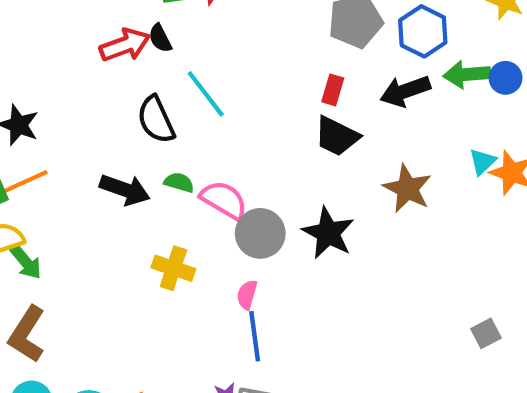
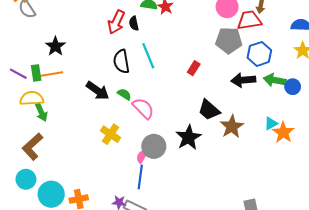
red arrow: (125, 45) -> (116, 22), turned 120
red rectangle: (333, 90) -> (194, 68), moved
black trapezoid: (337, 136) -> (209, 110), moved
gray circle: (260, 233) -> (154, 146), moved

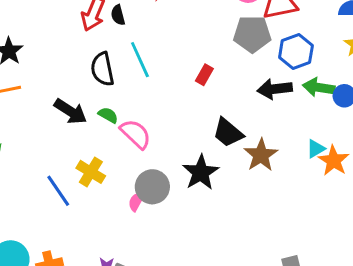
blue line: (140, 177) -> (58, 191), moved, turned -40

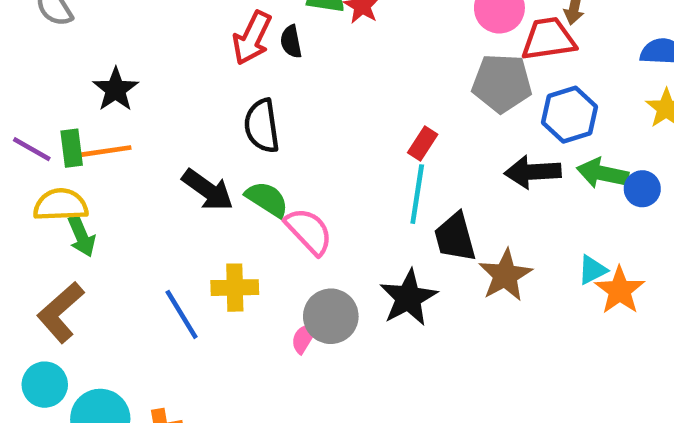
cyan line: (140, 60) -> (417, 194), moved, turned 30
green semicircle: (108, 115) -> (267, 199), size x1.4
black trapezoid: (228, 133) -> (455, 237), turned 32
yellow cross: (91, 172) -> (235, 288), turned -36

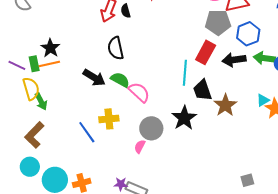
black star: (116, 89) -> (50, 48), moved
red rectangle: (423, 143) -> (206, 52), moved, size x1.6
yellow semicircle: (61, 205) -> (31, 89), turned 80
pink semicircle: (304, 338) -> (140, 146), moved

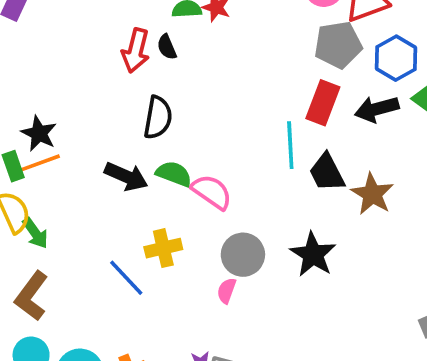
black semicircle: (116, 48) -> (158, 118), turned -150
black star: (184, 118) -> (313, 254), moved

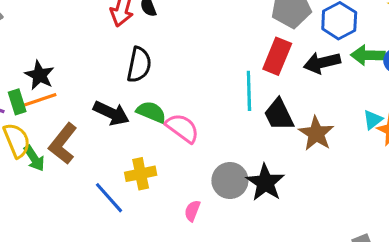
gray circle: (243, 255) -> (230, 180), moved
brown L-shape: (31, 296) -> (63, 144), moved

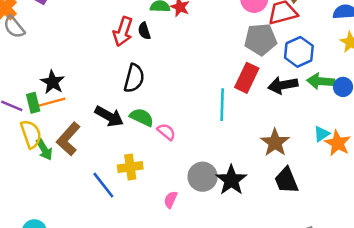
black trapezoid: (279, 115) -> (286, 180), moved
pink semicircle: (182, 128) -> (166, 132), size x0.7

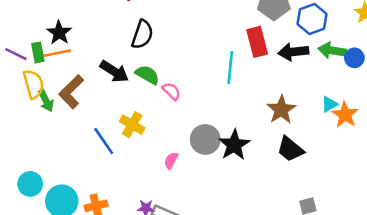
red rectangle: (247, 78) -> (257, 42), turned -44
yellow cross: (130, 167) -> (132, 125), turned 35
black trapezoid: (286, 180) -> (290, 149), turned -32

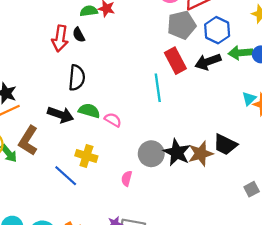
brown star: (281, 110) -> (201, 154), moved, turned 30

